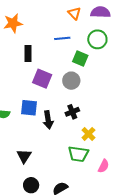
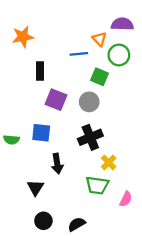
orange triangle: (74, 13) -> (99, 39), moved
black cross: (72, 112) -> (90, 137), size x1.5
black arrow: (48, 120) -> (57, 164), moved

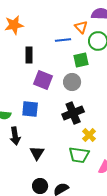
green square: (99, 77) -> (81, 60), turned -35
black arrow: (57, 164) -> (15, 136), moved
black triangle: (35, 188) -> (37, 153), moved
black circle: (43, 221) -> (40, 186), moved

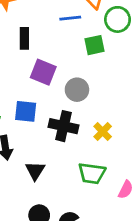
gray circle: (72, 82) -> (77, 90), moved
black cross: (73, 113) -> (63, 126), moved, turned 35
yellow cross: (89, 135) -> (103, 132), moved

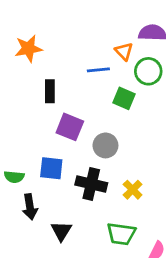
green square: (95, 45) -> (124, 98), turned 35

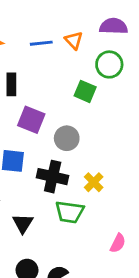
orange triangle: (124, 51) -> (74, 40), moved
blue line: (98, 70) -> (41, 43), moved
green trapezoid: (121, 234) -> (70, 212), moved

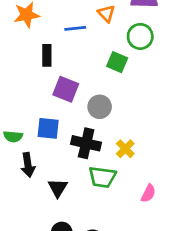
blue line: (41, 43) -> (75, 28), moved
pink semicircle: (118, 243) -> (148, 193), moved

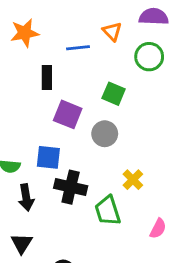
green square: (117, 62) -> (114, 94), moved
black cross: (86, 143) -> (71, 187), moved
green trapezoid: (102, 177) -> (108, 211), turned 64
black triangle: (58, 188) -> (22, 243), moved

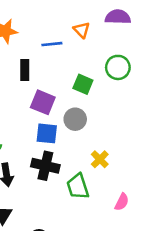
green circle: (149, 57) -> (118, 67), moved
blue square: (48, 157) -> (47, 133), moved

